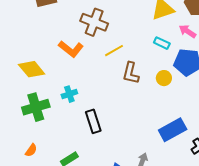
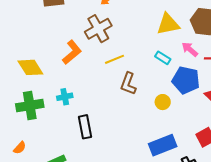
brown cross: (94, 22) -> (98, 29), turned 32
orange L-shape: (71, 49) -> (72, 52), turned -85
yellow circle: (164, 78) -> (163, 102), moved

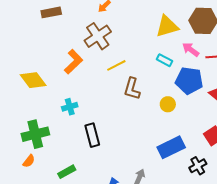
green cross: (30, 106) -> (35, 134), moved

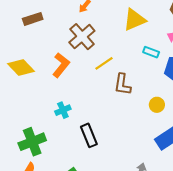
yellow triangle: (167, 26) -> (134, 20), moved
yellow diamond: (33, 80) -> (21, 67), moved
yellow circle: (168, 104) -> (157, 105), moved

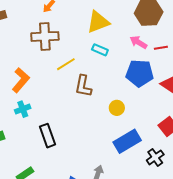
brown cross: (82, 37) -> (45, 36), turned 36
cyan rectangle: (151, 52) -> (100, 50), moved
orange L-shape: (61, 65) -> (21, 80), moved

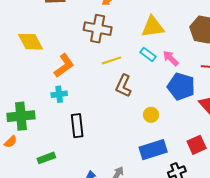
pink arrow: (139, 42) -> (171, 58), moved

